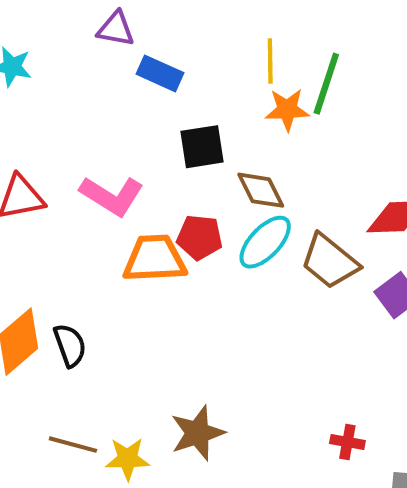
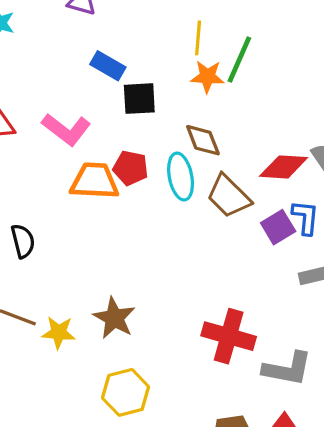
blue rectangle: (160, 73) -> (108, 66), moved
brown diamond: (261, 190) -> (203, 140), moved
cyan ellipse: (265, 242) -> (181, 177), turned -60
brown star: (197, 433) -> (114, 318), turned -30
red cross: (347, 442) -> (229, 336), size x2.0

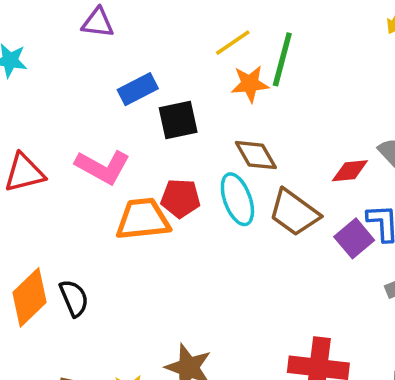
yellow line: (198, 38) -> (233, 43), turned 60
blue rectangle: (108, 66) -> (138, 89), turned -48
red diamond: (284, 167) -> (350, 171), size x0.7

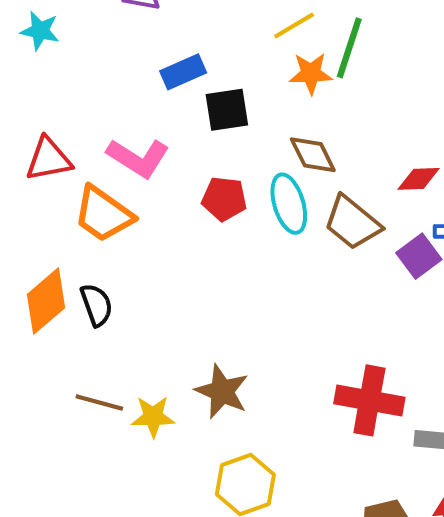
orange trapezoid: (143, 219) -> (103, 214), moved, turned -142

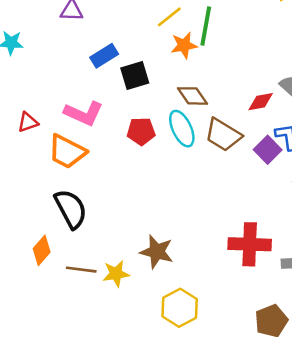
red triangle: (49, 159) -> (28, 122), size x0.7
orange diamond: (46, 301) -> (42, 250), moved, size x0.7
black semicircle: (97, 305) -> (71, 209), size x1.5

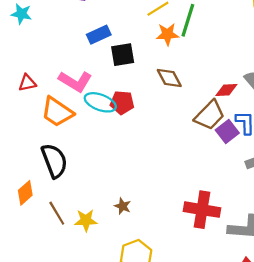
cyan ellipse: (182, 129) -> (100, 102), moved, turned -52
brown trapezoid: (223, 135) -> (210, 115), moved, turned -84
brown star: (157, 252) -> (123, 206), size x0.6
brown line: (81, 270) -> (57, 213), turned 45

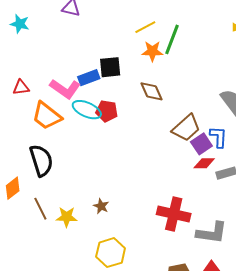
blue rectangle: (99, 35) -> (89, 78), moved
red diamond: (226, 90) -> (204, 163), moved

